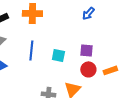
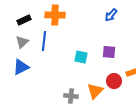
blue line: (31, 50) -> (44, 41), moved
red circle: (88, 69) -> (114, 81), moved

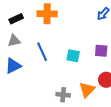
blue line: (44, 41) -> (42, 52), moved, turned -30
gray triangle: (22, 42) -> (14, 41), turned 32

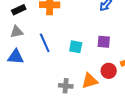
blue triangle: (13, 66) -> (16, 57), turned 30
orange triangle: (87, 90) -> (90, 81), turned 30

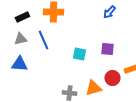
blue line: (45, 43) -> (43, 40), moved

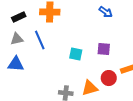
blue arrow: (109, 12) -> (106, 12), turned -96

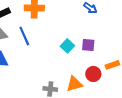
cyan square: (76, 54) -> (67, 46), moved, turned 32

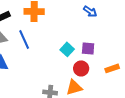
red circle: (93, 74) -> (81, 68), moved

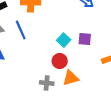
red circle: (81, 68) -> (60, 61), moved

